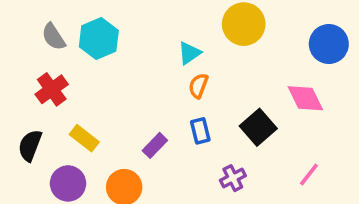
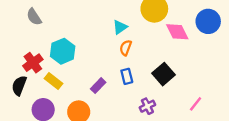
cyan hexagon: (99, 39) -> (63, 51), moved
red cross: (52, 89) -> (33, 63), moved
pink diamond: (305, 98) -> (177, 32), moved

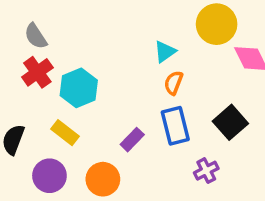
red cross: (33, 63) -> (37, 72), moved
blue rectangle: (127, 76) -> (175, 126), size x1.5

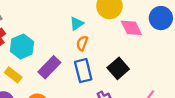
purple rectangle: (132, 140) -> (49, 67), moved, size x1.5

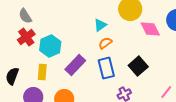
orange semicircle: (82, 43) -> (105, 43), turned 32
yellow rectangle: (13, 75) -> (42, 72), turned 56

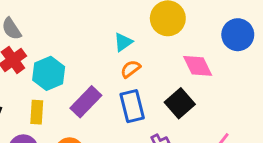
pink diamond: (150, 29) -> (198, 66), moved

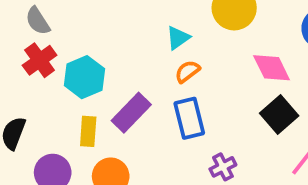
black square: (180, 103) -> (279, 115), moved
yellow rectangle: (37, 112) -> (88, 131), moved

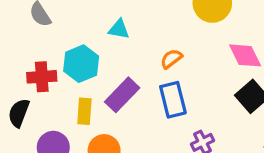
cyan triangle: (178, 38) -> (119, 29), moved, turned 45
red cross: (40, 60) -> (42, 77), moved, turned 32

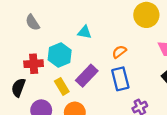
yellow rectangle: (84, 111) -> (62, 86), turned -35

